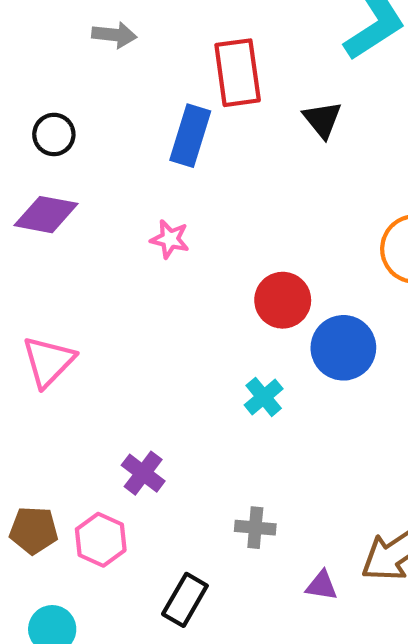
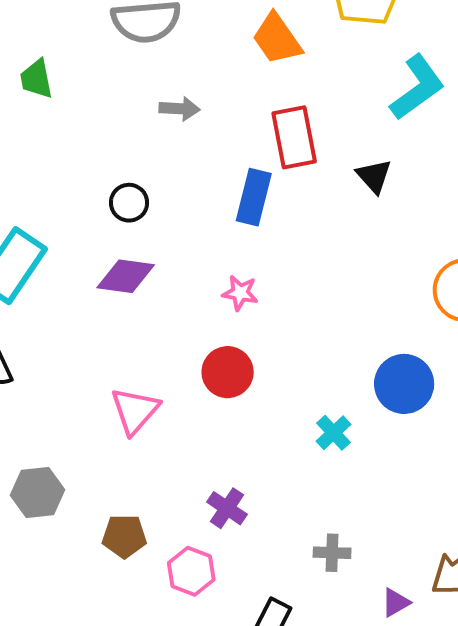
red circle: (283, 300) -> (228, 372), moved
brown pentagon: (34, 530) -> (124, 536), moved
purple triangle: (322, 586) -> (396, 602), turned -36

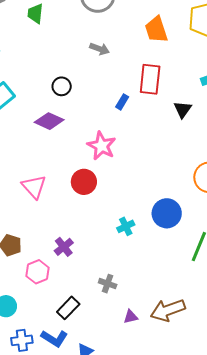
blue rectangle: (254, 197) -> (122, 102), size x0.6
pink star: (240, 293) -> (102, 146), size x1.6
pink triangle: (135, 411) -> (34, 187), turned -40

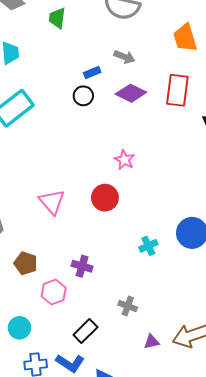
blue rectangle: (122, 102) -> (92, 72), moved, turned 35
purple diamond: (49, 121) -> (131, 93), moved
pink star: (102, 146) -> (124, 160), size x0.7
purple cross: (64, 247) -> (82, 266), turned -36

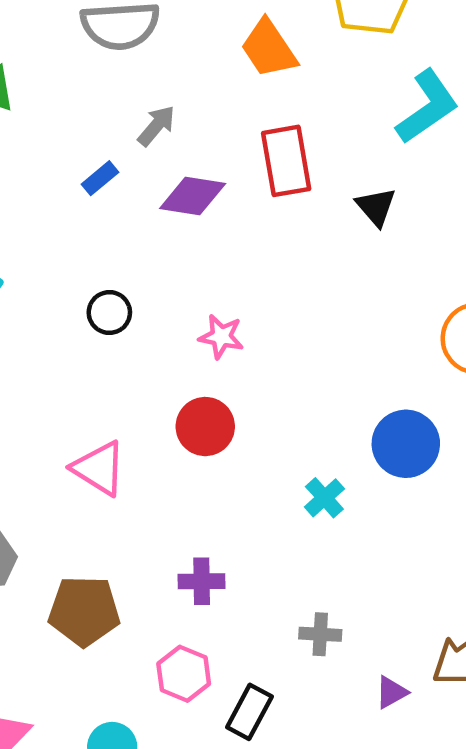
gray arrow: (124, 57) -> (156, 126), turned -54
black circle: (83, 96) -> (109, 313), moved
brown pentagon: (26, 263) -> (84, 611), size x1.4
pink hexagon: (54, 292) -> (184, 674), moved

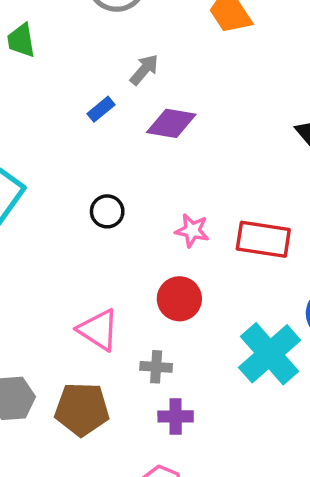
red rectangle: (286, 161) -> (263, 239), moved, turned -72
cyan cross: (324, 498) -> (270, 354), size x2.0
brown pentagon: (84, 611) -> (82, 409), moved
gray cross: (320, 634) -> (156, 367), moved

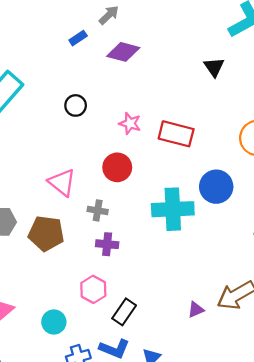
cyan cross: (270, 354) -> (173, 209), turned 33

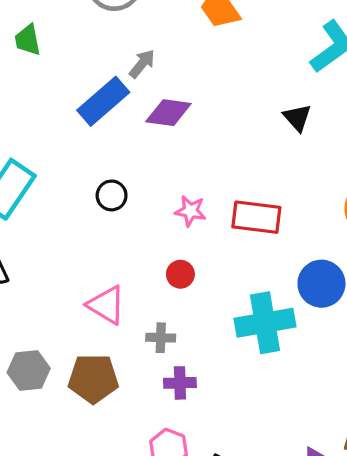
blue rectangle: (78, 38) -> (103, 101), size x2.0
red circle: (117, 167) -> (180, 274), size x0.7

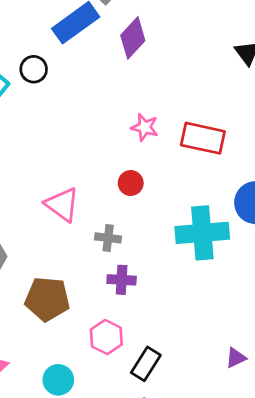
purple diamond: (168, 113) -> (133, 38), turned -60
black circle: (112, 195) -> (34, 69), moved
brown pentagon: (93, 379) -> (47, 299), moved

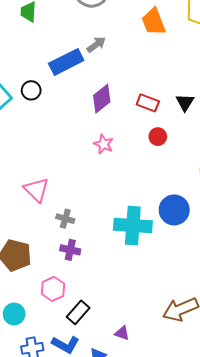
purple diamond: (133, 38) -> (102, 99), moved
red rectangle: (203, 138) -> (148, 103), moved, size x0.7
red circle: (131, 183) -> (158, 137), moved
purple triangle: (236, 358) -> (122, 333), moved, turned 35

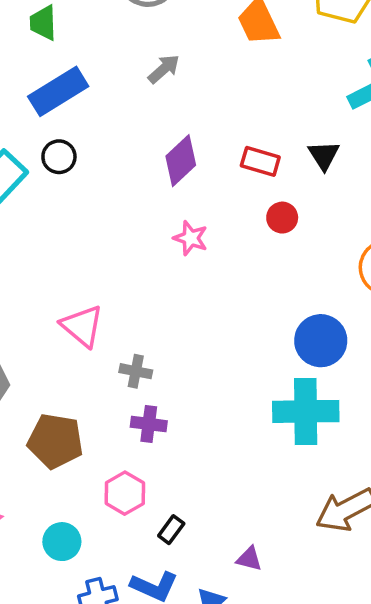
blue rectangle: (66, 62) -> (58, 91), moved
cyan cross: (133, 226) -> (306, 411), moved
black rectangle: (78, 312) -> (171, 530), size x0.7

